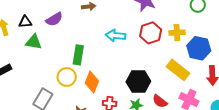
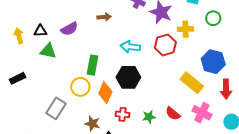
yellow cross: (177, 33) -> (185, 29), moved
black hexagon: (138, 81) -> (128, 77), moved

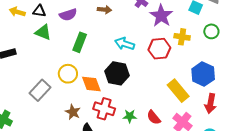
yellow arrow: (19, 36) -> (17, 12), turned -70
green rectangle: (92, 65) -> (80, 42), moved
orange diamond: (105, 93) -> (91, 84), turned -55
red cross: (122, 114) -> (104, 109), size x1.5

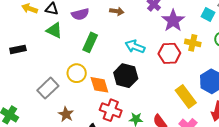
brown star: (73, 112) -> (66, 114), moved

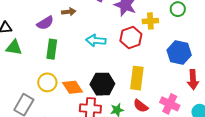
purple semicircle: (80, 14) -> (45, 23), moved
black hexagon: (126, 76) -> (102, 84), moved
yellow rectangle: (186, 96) -> (137, 78), moved, turned 60

